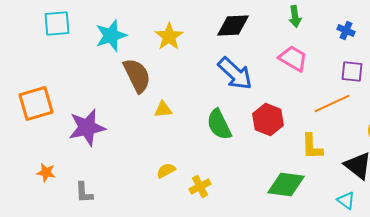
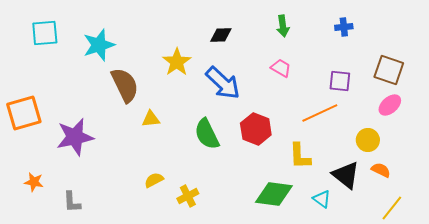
black diamond: (233, 26) -> (221, 35), size x0.7
blue cross: (346, 30) -> (344, 27), moved, turned -30
yellow star: (169, 36) -> (177, 62), moved
pink trapezoid: (293, 58) -> (281, 68), size x0.7
cyan triangle: (346, 200) -> (322, 199), moved

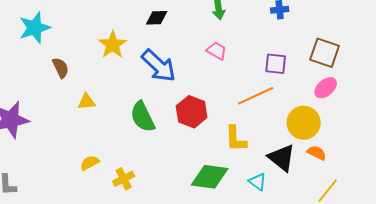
brown semicircle: (125, 85) -> (61, 68), size x0.6
yellow circle: (368, 140) -> (304, 123), size x1.4

